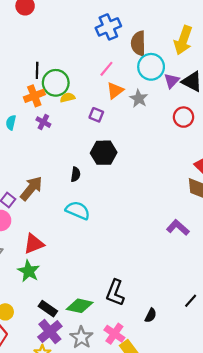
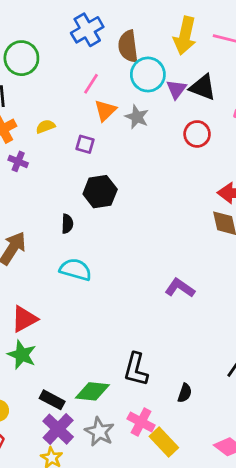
green circle: (56, 83) -> (21, 58), moved
purple L-shape: (178, 228) -> (180, 288), moved

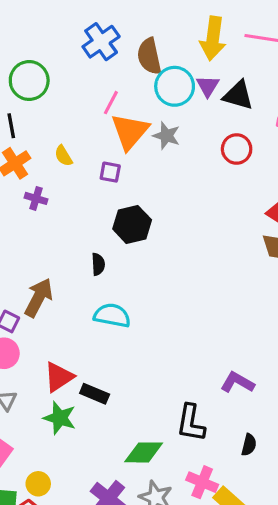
purple triangle: (176, 89) -> (208, 86), moved
orange triangle: (105, 110) -> (130, 131), size x1.5
yellow semicircle: (46, 126) -> (63, 156), turned -96
purple L-shape: (180, 288) -> (237, 382), moved
black rectangle: (52, 400) -> (95, 394), moved

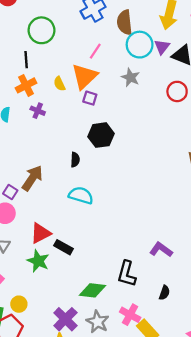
orange triangle: (130, 131) -> (84, 76), moved

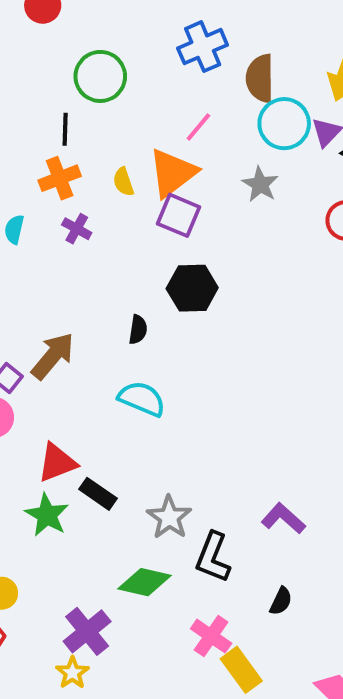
purple square: (90, 98) -> (179, 215), size x1.5
gray star: (98, 322) -> (169, 517), moved

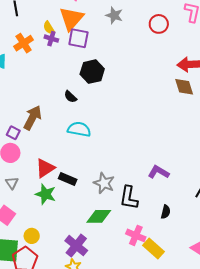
orange cross: (60, 178) -> (24, 43), moved
purple cross: (77, 229) -> (51, 39), moved
black semicircle: (138, 330) -> (70, 97), turned 136

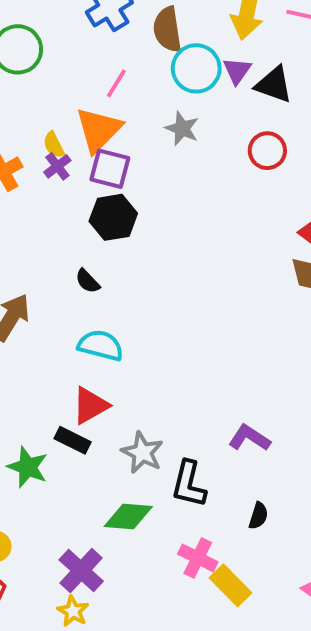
purple cross: (51, 39) -> (57, 166), turned 32
black hexagon: (92, 72) -> (113, 217), moved
red triangle: (45, 168) -> (90, 405), moved

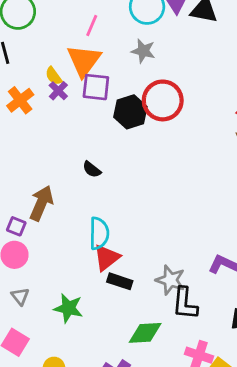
red circle: (267, 151) -> (163, 100), moved, size x1.5
black hexagon: (113, 217) -> (130, 112), moved
cyan semicircle: (101, 345) -> (99, 233), moved, turned 84
black rectangle: (73, 440) -> (120, 281), moved
gray star: (142, 453) -> (170, 280), moved

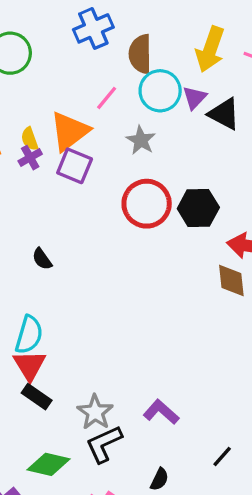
pink line: (92, 26) -> (107, 98), moved
black hexagon: (130, 112) -> (198, 208), moved
red triangle: (107, 258) -> (30, 365), turned -40
black L-shape: (185, 303) -> (104, 444), turned 44

